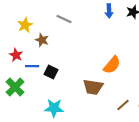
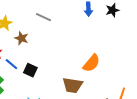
blue line: (32, 66) -> (11, 64), turned 40

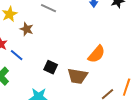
black square: (30, 70) -> (51, 67), moved

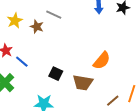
brown star: (27, 29) -> (37, 27), moved

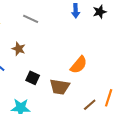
brown star: (37, 27) -> (19, 49), moved

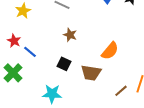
brown star: (19, 49) -> (70, 35), moved

